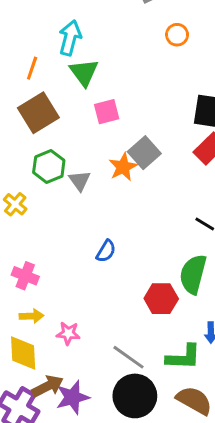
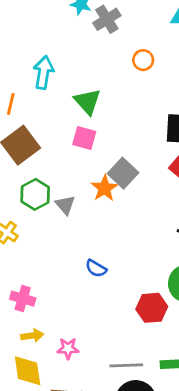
green triangle: (84, 72) -> (87, 102), moved
pink square: (107, 112) -> (84, 138), turned 35
blue semicircle: (106, 251) -> (96, 268), turned 95
gray line: (128, 357) -> (126, 365), turned -32

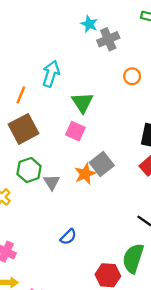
blue semicircle: (96, 268) -> (68, 237), turned -84

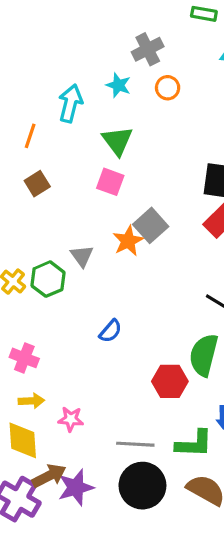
cyan star: (89, 24) -> (118, 85), moved
orange circle: (132, 76) -> (168, 88), moved
brown square: (24, 129) -> (37, 184), size x0.6
green hexagon: (29, 170) -> (48, 279), moved

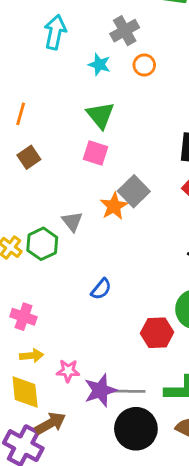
cyan arrow: (70, 103) -> (55, 32), moved
purple star: (76, 487) -> (100, 390), moved

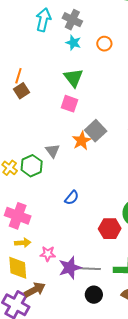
gray cross: (125, 31) -> (72, 20), moved, turned -36
brown square: (29, 157) -> (21, 91), moved
pink cross: (23, 317) -> (18, 216), size x1.4
black circle: (136, 429) -> (94, 295), size x0.6

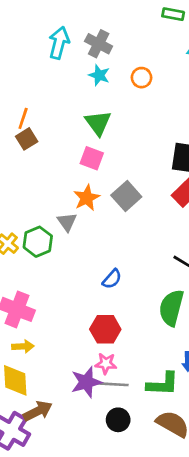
orange star: (82, 141) -> (87, 198), moved
blue semicircle: (72, 198) -> (112, 279), moved
red hexagon: (110, 229) -> (105, 329), moved
pink star: (48, 254) -> (106, 364), moved

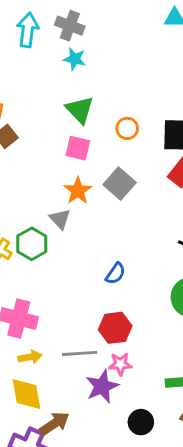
orange circle: (141, 78) -> (127, 128), moved
gray line: (112, 384) -> (80, 353), moved

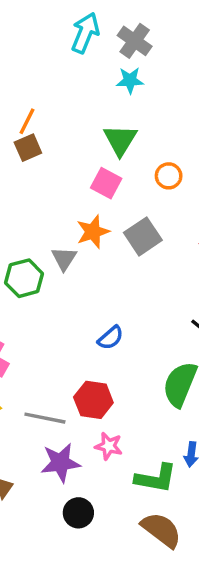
cyan star: (75, 59) -> (130, 80), turned -30
pink star: (120, 364) -> (109, 446), moved
black circle: (141, 422) -> (78, 513), moved

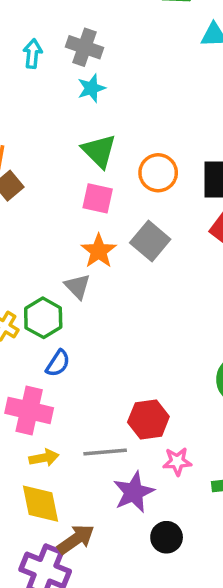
cyan arrow: (85, 33) -> (33, 54), size x0.7
orange circle: (169, 176) -> (158, 173), size x1.4
blue semicircle: (111, 338) -> (58, 363), moved

